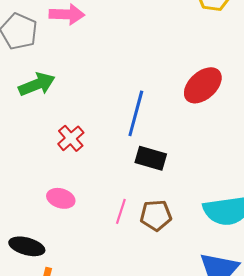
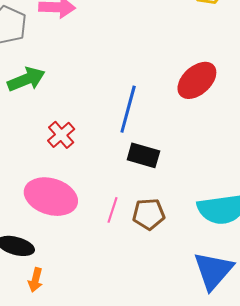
pink ellipse: (61, 198) -> (51, 197), size x1.8

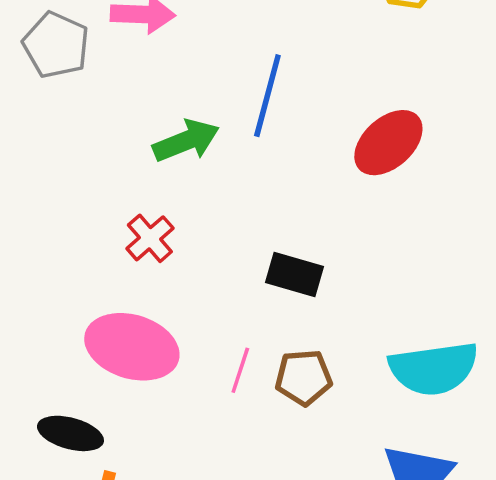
green arrow: (26, 79) -> (186, 141), moved
blue line: (128, 109) -> (267, 96), moved

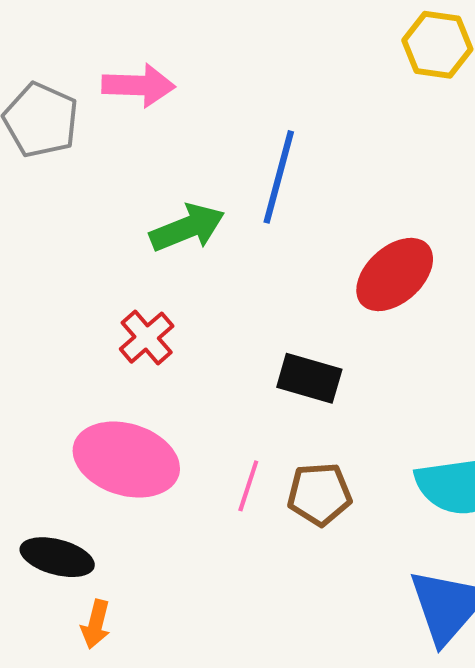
red ellipse: (388, 143) -> (395, 275), moved

